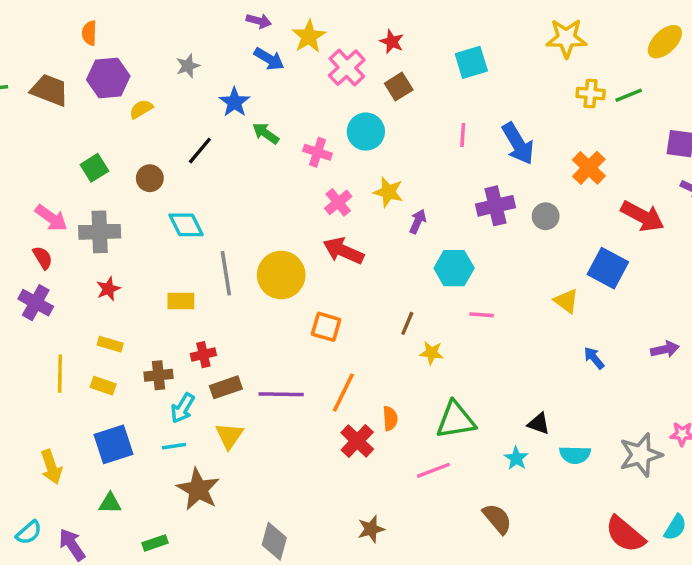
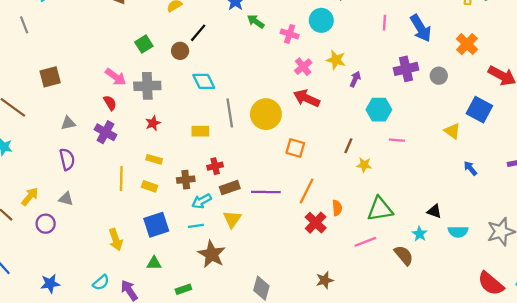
black line: (200, 151) -> (198, 33), moved
cyan arrow: (183, 408) -> (202, 201), turned 30
brown semicircle: (497, 519) -> (404, 255), moved

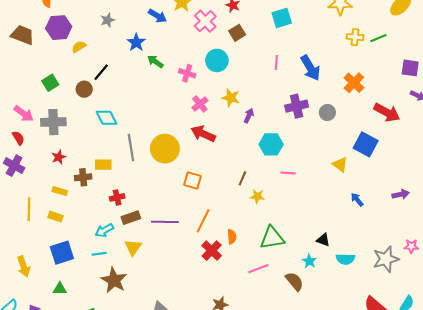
brown cross: (186, 180) -> (83, 177), moved

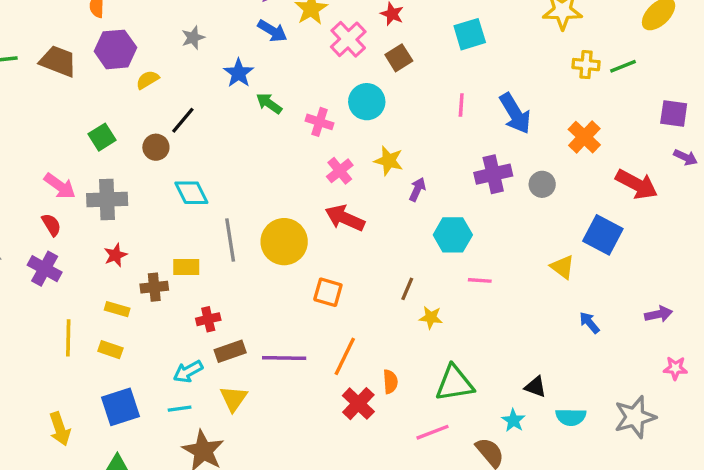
pink star: (411, 246) -> (675, 368), moved

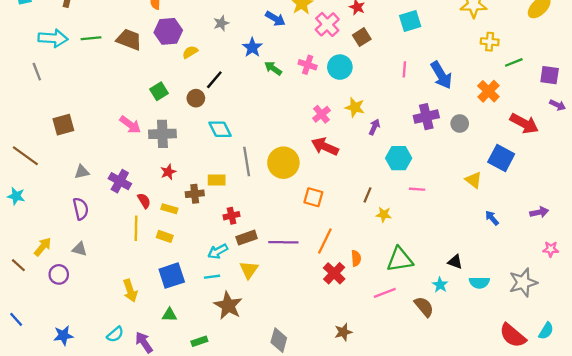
green line: (623, 66) -> (514, 62), moved
pink cross: (320, 122) -> (308, 65), moved
red semicircle: (51, 225) -> (144, 201), moved

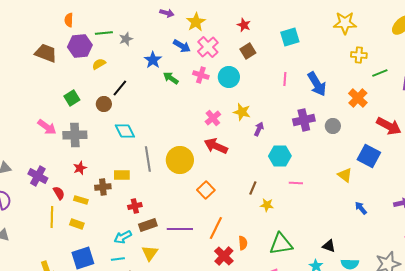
blue arrow: (275, 19) -> (182, 46), moved
pink cross: (327, 24) -> (208, 47), moved
green line: (91, 38) -> (104, 33), moved
orange square: (313, 197) -> (206, 190), turned 30

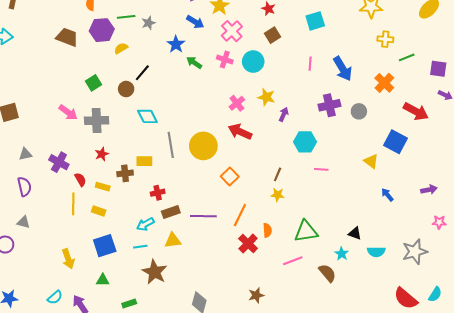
blue arrow: (182, 46) -> (195, 22), moved
yellow star: (267, 205) -> (278, 195), moved
yellow triangle: (150, 253) -> (173, 240), turned 48

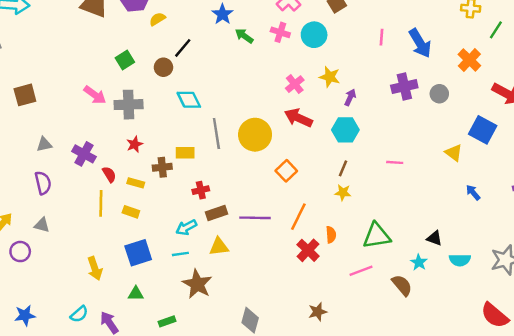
green line: (407, 57) -> (496, 30), turned -35
cyan hexagon: (305, 142) -> (345, 130), moved

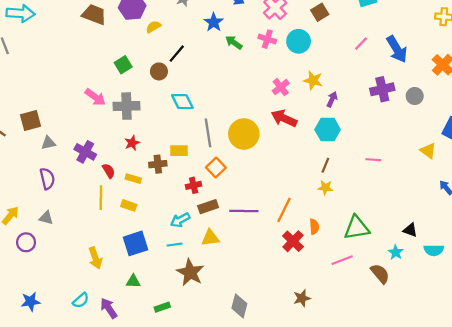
pink line: (381, 37) -> (361, 44), turned 40
brown square: (25, 95) -> (31, 121), moved
orange square: (286, 171) -> (216, 167), moved

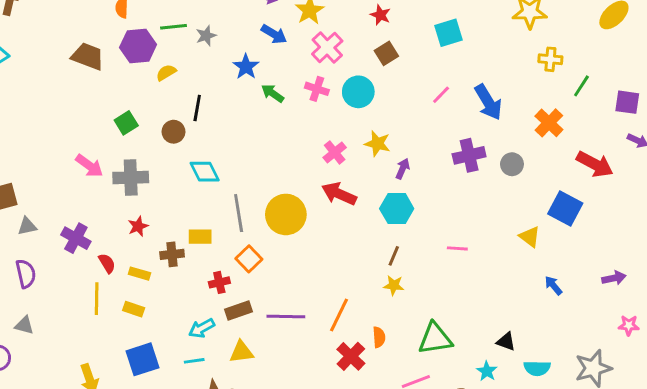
black line: (177, 54) -> (197, 108), turned -30

